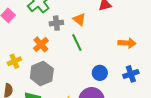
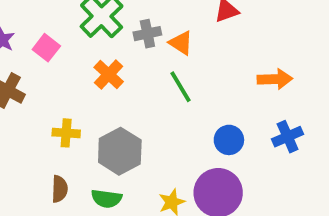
gray cross: (56, 23) -> (147, 34), moved
orange cross: (41, 44) -> (109, 74), moved
yellow cross: (14, 61) -> (66, 133), turned 32

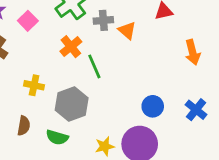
orange arrow: (275, 79) -> (193, 52), moved, turned 70
green line: (181, 87) -> (94, 66), moved
blue cross: (288, 137) -> (196, 110), turned -35

